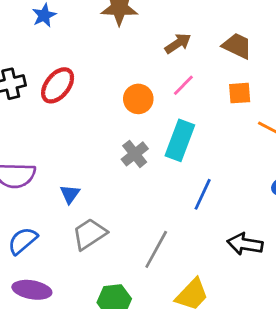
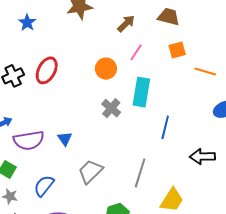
blue triangle: (70, 194) -> (65, 139), moved

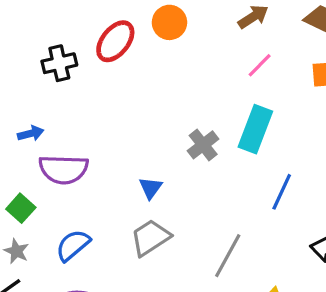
orange circle: (106, 69) -> (169, 22), moved
red ellipse: (47, 70) -> (115, 41), moved
blue triangle: (65, 139) -> (150, 188), moved

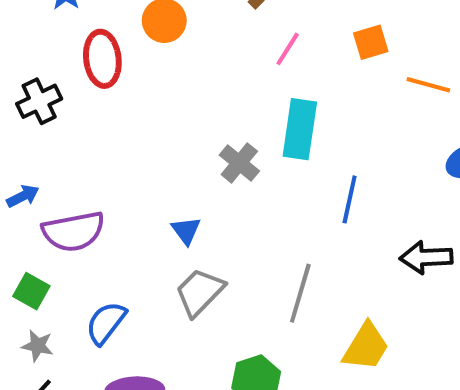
red ellipse: (115, 41) -> (102, 59), turned -33

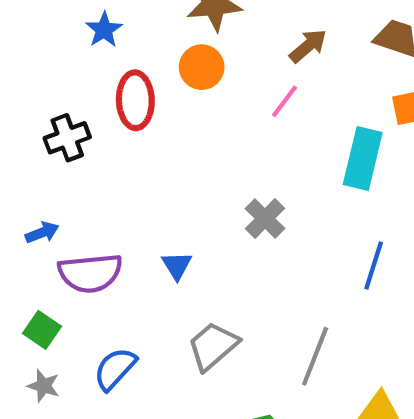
pink line: (288, 49) -> (285, 101), moved
cyan rectangle: (300, 129) -> (363, 158), moved
blue triangle: (186, 231) -> (177, 265), moved

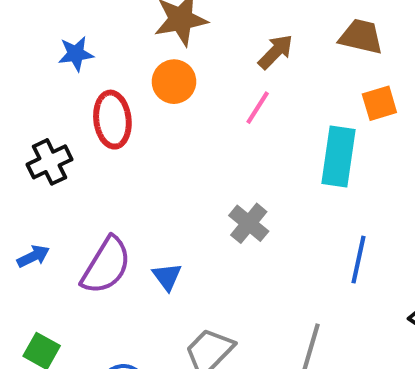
blue star: (104, 30) -> (76, 54), turned 30
purple semicircle: (90, 273) -> (106, 266), moved, turned -48

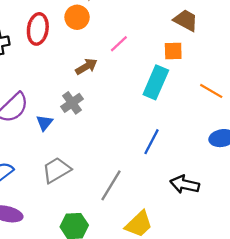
brown arrow: (276, 52) -> (86, 67), moved
orange square: (379, 103) -> (173, 51), moved
gray cross: (249, 223) -> (72, 103), moved

